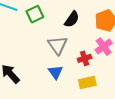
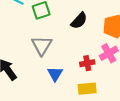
gray triangle: (58, 45) -> (42, 45), moved

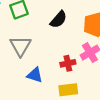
blue triangle: (55, 74) -> (35, 75), turned -42

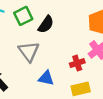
black semicircle: (58, 20) -> (46, 24), moved

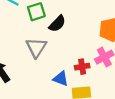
blue triangle: (46, 78) -> (61, 79), moved

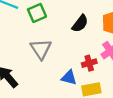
black semicircle: (57, 24) -> (80, 24), moved

